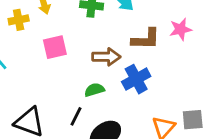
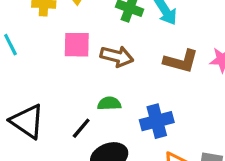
brown arrow: (106, 57) -> (117, 56), moved
blue cross: (136, 79) -> (157, 121), moved

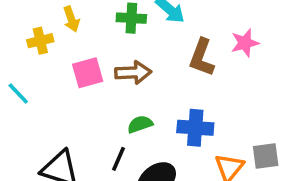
brown L-shape: (181, 61) -> (202, 57), turned 112
blue cross: (157, 121) -> (195, 128), turned 36

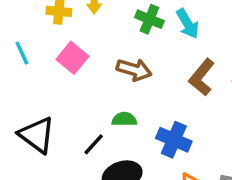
pink square: (88, 73) -> (72, 58), moved, turned 36

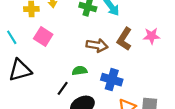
brown arrow: (134, 70) -> (97, 45), moved
black triangle: (37, 135) -> (20, 70), moved, turned -45

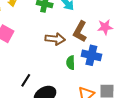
green semicircle: (80, 71) -> (71, 63), moved, turned -80
blue cross: (112, 80) -> (91, 55), moved

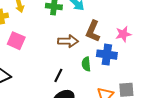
pink star: (105, 27) -> (123, 34), moved
black line: (26, 80) -> (58, 75), moved

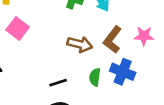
pink star: (123, 34) -> (144, 36), moved
black line: (58, 75) -> (58, 83), turned 32

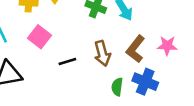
brown arrow: (80, 44) -> (102, 53), turned 60
black line: (58, 83) -> (67, 62), moved

